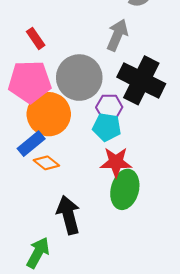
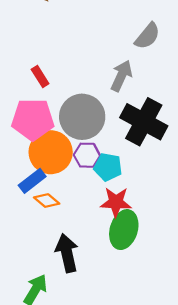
purple hexagon: (109, 107) -> (87, 155), moved

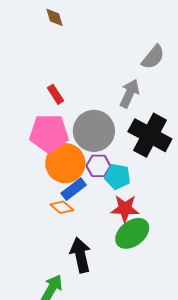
blue rectangle: (32, 181) -> (74, 189), moved
green ellipse: (124, 230) -> (132, 233), turned 36

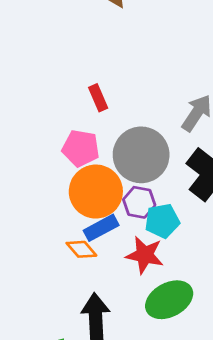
pink pentagon: (49, 133) -> (81, 148), size x0.7
cyan pentagon: (117, 177) -> (162, 221), turned -30
red star: (125, 208) -> (145, 255), moved

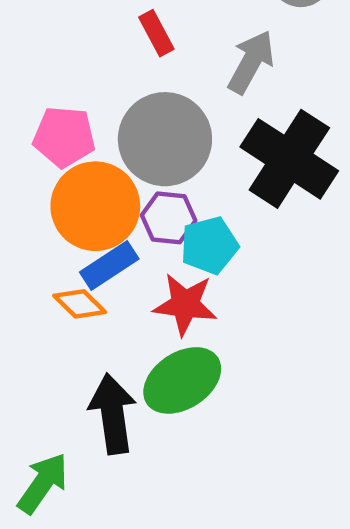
red rectangle: (98, 98) -> (156, 33), moved
green ellipse: (169, 300) -> (182, 380), moved

